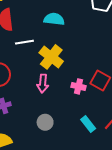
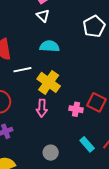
gray circle: (45, 122) -> (51, 153), moved

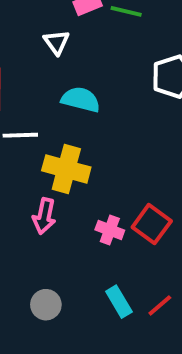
white triangle: (43, 16) -> (56, 42), moved
yellow cross: (49, 82) -> (66, 169), turned -30

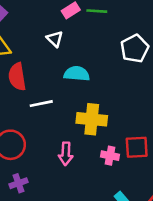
yellow cross: (66, 169) -> (92, 119), moved
red square: (152, 224) -> (137, 147), turned -30

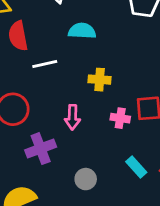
yellow cross: (92, 119) -> (100, 80), size x0.7
purple cross: (18, 183) -> (41, 149), moved, size x1.5

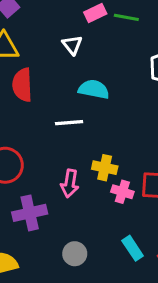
white line: (45, 64) -> (69, 123), moved
yellow cross: (100, 80) -> (105, 168), moved

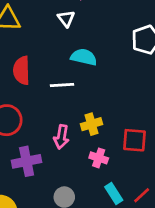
red semicircle: (22, 85) -> (22, 70), moved
yellow cross: (105, 168) -> (92, 124), turned -30
pink cross: (122, 192) -> (99, 158), moved

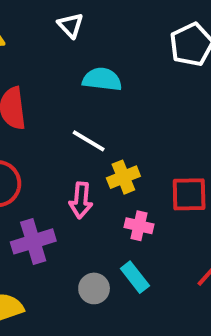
white line: (62, 85) -> (89, 141), moved, turned 40
cyan rectangle: (114, 193) -> (135, 277), moved

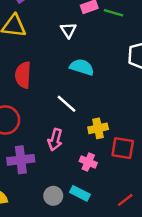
yellow cross: (123, 177) -> (98, 128), moved
cyan rectangle: (135, 277) -> (80, 193), turned -36

